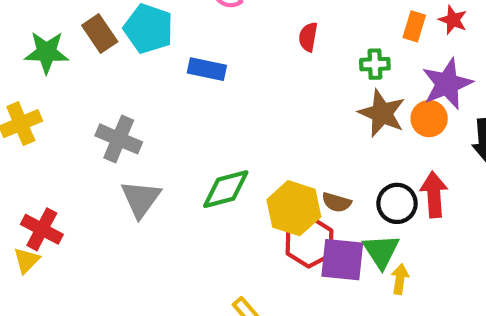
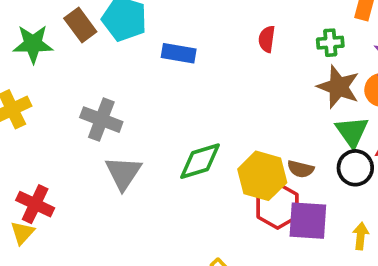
red semicircle: (308, 37) -> (267, 39), moved
green triangle: (381, 251) -> (352, 132), moved

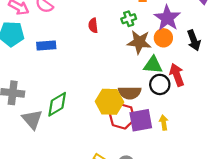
green triangle: (352, 132) -> (153, 65), turned -36
green diamond: (200, 161) -> (57, 104), moved
brown semicircle: (301, 169) -> (130, 93), size x1.5
yellow arrow: (361, 236) -> (164, 123), moved

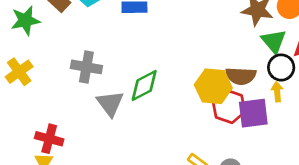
green triangle: (153, 65) -> (274, 41), turned 42
yellow arrow: (164, 123) -> (277, 92), moved

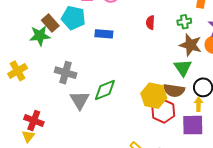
green star: (25, 20) -> (40, 36), moved
green triangle: (274, 41) -> (183, 68), moved
purple square: (253, 113) -> (193, 125), moved

